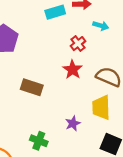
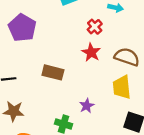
purple star: (73, 123) -> (87, 106), moved

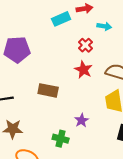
purple pentagon: (22, 28) -> (17, 50), turned -30

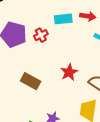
red cross: (85, 45) -> (41, 35), moved

